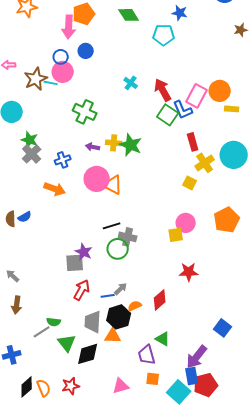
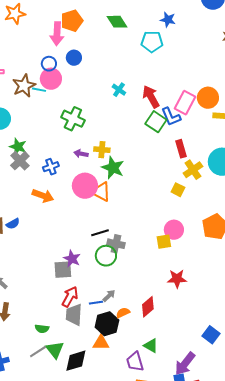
green star: (131, 145) -> (113, 168), moved
gray trapezoid: (93, 322) -> (74, 315), moved
gray line: (42, 332) -> (38, 352), moved

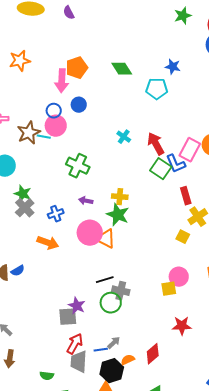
yellow cross: (102, 150) -> (120, 197), moved

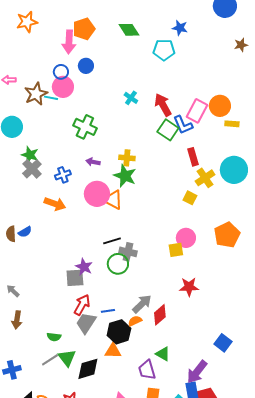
gray arrow: (114, 343) -> (142, 304), moved, size x1.5
gray trapezoid: (79, 362) -> (86, 323), turned 30

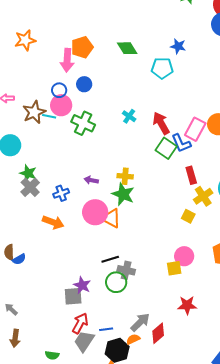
green cross: (85, 127) -> (83, 123), moved
blue semicircle: (25, 232) -> (19, 259), moved

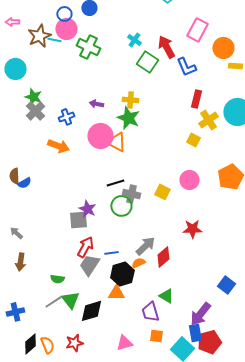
pink rectangle: (195, 129) -> (197, 30), moved
green square: (166, 148) -> (147, 62), moved
red rectangle: (191, 175) -> (196, 99), turned 30
yellow square: (174, 268) -> (162, 192), moved, turned 35

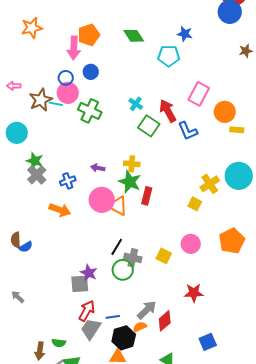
red rectangle: (196, 99) -> (147, 196), moved
black line: (115, 183) -> (117, 247), turned -42
brown arrow: (20, 262) -> (40, 351), moved
blue square: (226, 285) -> (208, 342), moved, turned 30

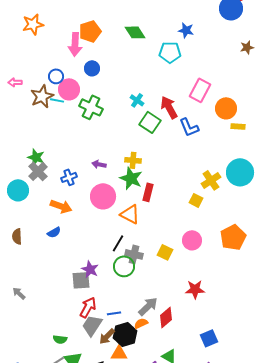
blue circle: (66, 78) -> (56, 76), moved
cyan circle: (17, 133) -> (18, 190), moved
orange triangle: (118, 206) -> (130, 214), moved
blue semicircle: (26, 247) -> (54, 232), moved
brown arrow: (40, 351) -> (107, 336), moved, turned 36

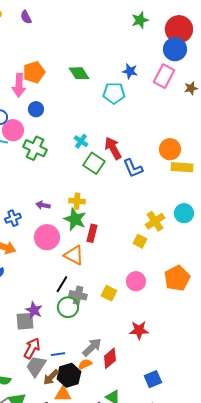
pink rectangle: (200, 90) -> (164, 76), moved
yellow rectangle: (238, 126) -> (182, 167), size x1.5
cyan circle: (240, 172) -> (184, 213), size x0.7

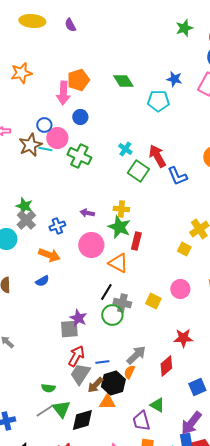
red diamond: (110, 358) -> (166, 366), moved
orange semicircle: (85, 364) -> (129, 372), turned -40

